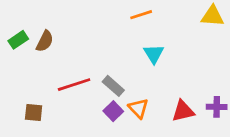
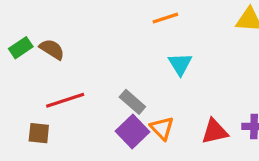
brown semicircle: (45, 41) -> (52, 49), turned -85
red line: (74, 85) -> (65, 100), moved
purple square: (113, 111) -> (132, 131), size x1.4

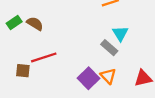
gray rectangle: (132, 102) -> (109, 48), moved
brown square: (39, 133) -> (23, 71), moved

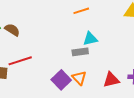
cyan triangle: (120, 33) -> (90, 39), turned 49
gray rectangle: (109, 48) -> (80, 52), turned -49

